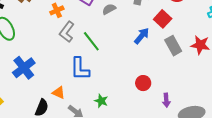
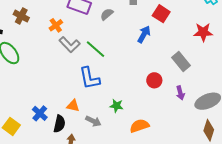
gray L-shape: (67, 32) -> (70, 45), turned -70
gray rectangle: (173, 46) -> (181, 61), moved
blue cross: (24, 68) -> (40, 113), moved, size x0.7

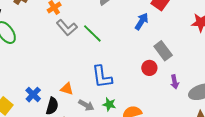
gray rectangle: (181, 61) -> (163, 51), moved
blue L-shape: (89, 78) -> (102, 77), moved
green star: (116, 106) -> (109, 104), moved

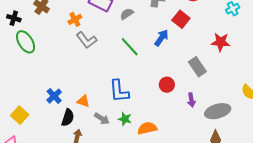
green line: (92, 33) -> (130, 47), moved
gray rectangle: (163, 51) -> (197, 67), moved
blue cross: (33, 95) -> (54, 96), moved

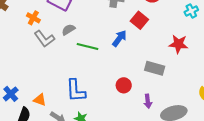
gray semicircle: (127, 14) -> (68, 30), moved
orange cross: (75, 19) -> (33, 18), turned -32
green line: (130, 47) -> (87, 47), turned -35
gray rectangle: (197, 67) -> (155, 68), turned -42

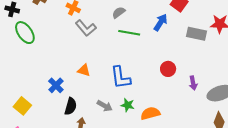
gray semicircle: (68, 30) -> (119, 12), moved
gray rectangle: (155, 68) -> (196, 34), moved
orange triangle: (40, 100) -> (84, 70), moved

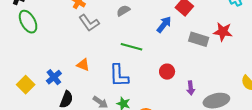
green line: (129, 33) -> (132, 47), moved
yellow square: (22, 106) -> (26, 85), moved

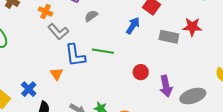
orange triangle: (83, 65) -> (57, 74), turned 40
blue L-shape: (119, 76) -> (75, 55), moved
purple arrow: (191, 88) -> (166, 86), size x1.5

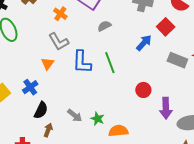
gray L-shape: (58, 32) -> (59, 42), moved
green line: (103, 51) -> (110, 63), turned 50
orange triangle: (57, 74) -> (47, 64), moved

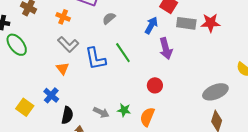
gray rectangle: (177, 60) -> (186, 23), moved
red circle: (143, 90) -> (155, 85), moved
purple arrow: (166, 108) -> (166, 49), moved
orange semicircle: (118, 131) -> (147, 117), turned -48

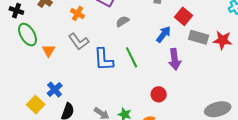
orange triangle: (63, 68) -> (49, 51), moved
yellow square: (25, 107) -> (36, 105), moved

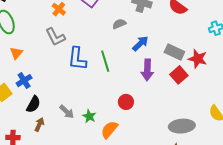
red square: (183, 16) -> (179, 75), moved
gray semicircle: (122, 21) -> (119, 24), moved
orange triangle: (49, 51) -> (16, 53), moved

